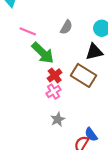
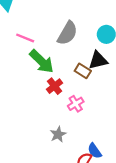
gray semicircle: (66, 27) -> (67, 33), size x1.5
brown rectangle: (84, 75) -> (83, 71), moved, size x0.6
pink cross: (53, 92) -> (76, 104), moved

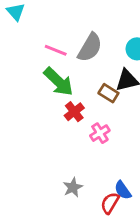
pink line: (25, 38) -> (56, 50), moved
gray star: (58, 134) -> (73, 187), moved

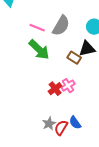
red cross: (74, 112) -> (55, 89), moved
blue semicircle: (123, 190) -> (75, 123), moved
red semicircle: (110, 203) -> (61, 128), moved

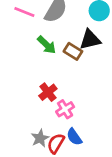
green arrow: (39, 50) -> (47, 45), moved, size x0.7
pink cross: (68, 86) -> (65, 109), moved

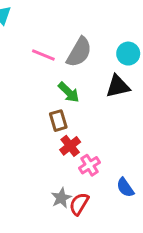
brown rectangle: (73, 51) -> (58, 121), moved, turned 42
blue semicircle: (74, 137) -> (125, 188), moved

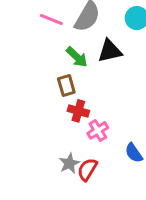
black triangle: (118, 86) -> (110, 51), moved
red cross: (70, 146) -> (78, 111), turned -36

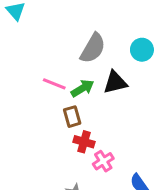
pink line: (51, 20) -> (54, 84), moved
green arrow: (77, 57) -> (82, 88), turned -75

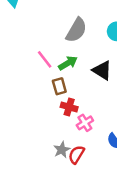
black triangle: (115, 82) -> (102, 70), moved, turned 45
pink line: (54, 84) -> (45, 59), turned 30

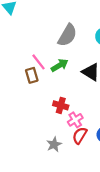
brown rectangle: (59, 86) -> (32, 75), moved
red semicircle: (76, 155) -> (80, 135), moved

